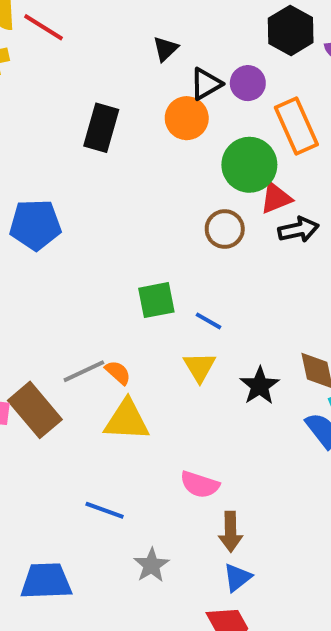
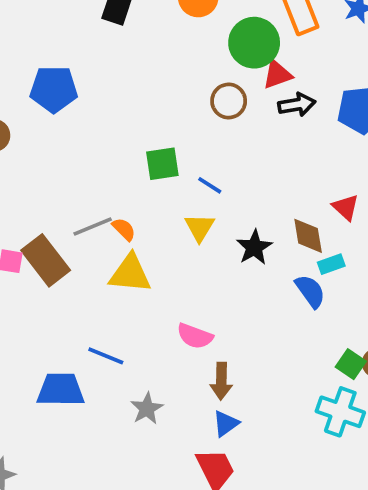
blue trapezoid: (46, 581) -> (61, 390), moved

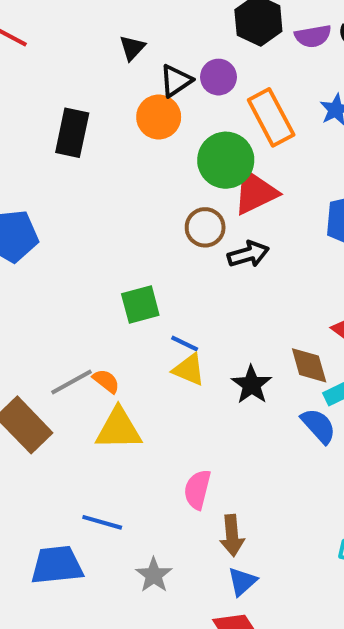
red triangle: (277, 75) -> (255, 192), size x1.4
black arrow: (297, 105) -> (248, 254), moved
blue line: (210, 185) -> (185, 344), moved
yellow triangle: (199, 227) -> (189, 370), turned -32
pink semicircle: (195, 336) -> (197, 489), turned 90

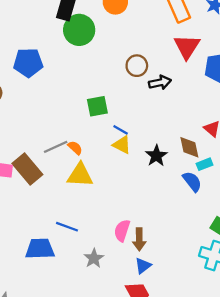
green circle: (226, 160) -> (79, 30), moved
red triangle: (255, 192) -> (187, 47), moved, turned -36
pink semicircle: (197, 489) -> (122, 231), moved

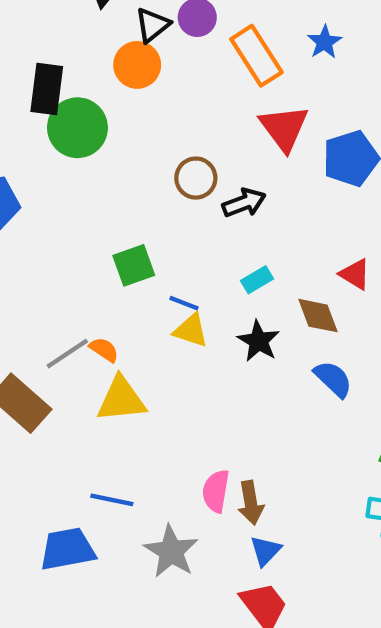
cyan rectangle: (204, 164) -> (257, 280), moved
gray star: (94, 258) -> (171, 551), size x1.4

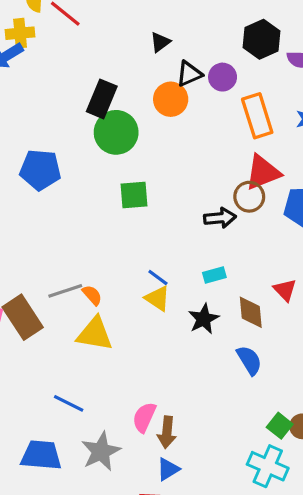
red triangle: (284, 128) -> (263, 172), turned 30
brown circle: (196, 178) -> (249, 197), moved
green square: (134, 265) -> (134, 195), moved
blue trapezoid: (67, 549) -> (41, 455), moved

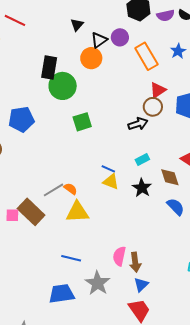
red triangle: (263, 172) -> (158, 90), size x0.7

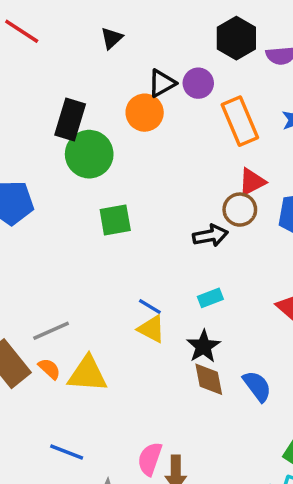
black triangle: (77, 25) -> (112, 38), moved
brown diamond: (170, 177) -> (209, 379), moved
orange semicircle: (70, 189) -> (49, 369), moved

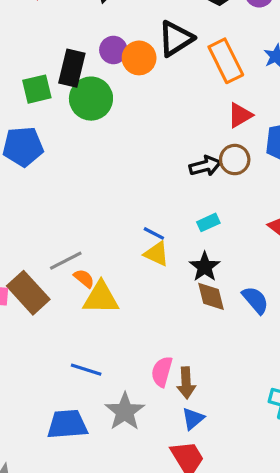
black triangle: (162, 83) -> (176, 39), moved, size x1.4
purple circle: (198, 83) -> (113, 50), moved
brown circle: (240, 210) -> (235, 160), moved
green square: (115, 220) -> (37, 89), moved
orange semicircle: (49, 369) -> (84, 278), moved

